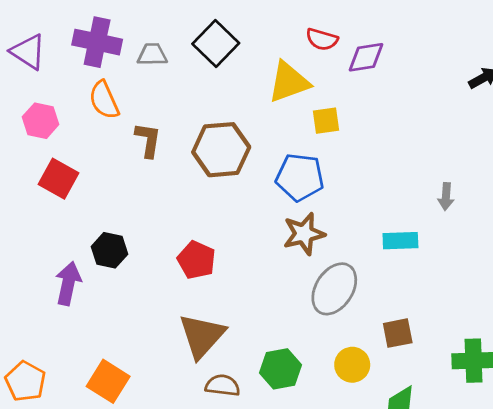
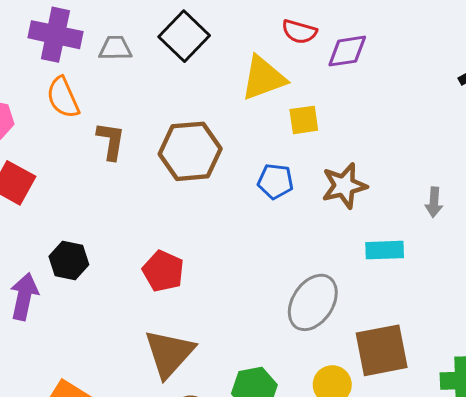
blue pentagon: (300, 177) -> (275, 181), size x0.7
brown star: (304, 234) -> (344, 186), moved
brown square: (398, 333) -> (382, 350), size x1.6

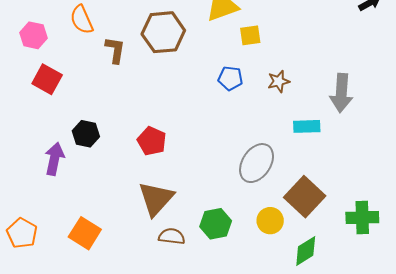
brown hexagon: (190, 151) -> (163, 32), moved
brown star: (344, 186) -> (279, 81), size x0.7
gray arrow: (434, 202) -> (341, 93), size x1.8
brown square: (382, 350) -> (305, 197), turned -36

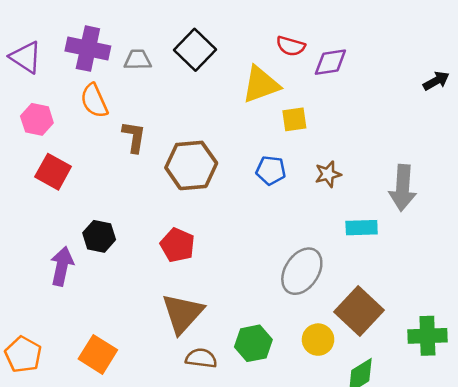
brown hexagon: (163, 32) -> (191, 165), moved

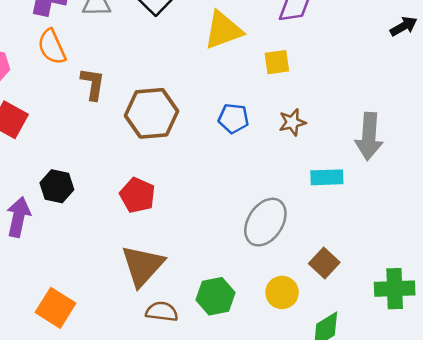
yellow square: (294, 119) -> (277, 62), moved
brown square: (359, 311) -> (324, 263), size x0.6

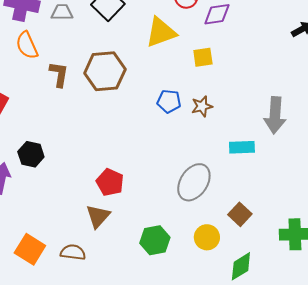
brown hexagon: (152, 113) -> (105, 71), moved
brown star: (292, 122) -> (202, 106), moved
red pentagon: (137, 195) -> (110, 182), moved
brown triangle: (143, 266) -> (98, 216), size x0.7
brown semicircle: (162, 312) -> (73, 252), moved

